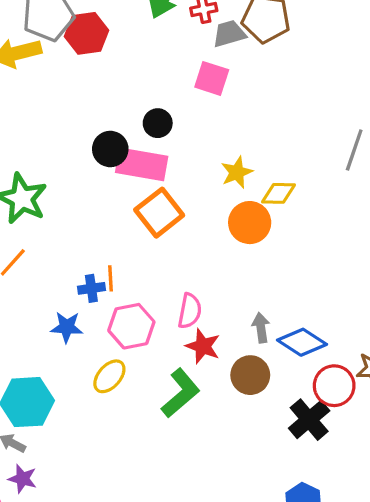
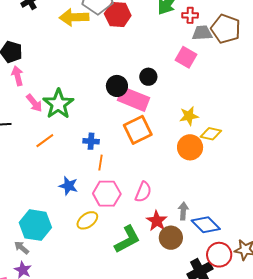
blue cross: (91, 288) -> (91, 141), moved
red star: (203, 346) -> (157, 221), moved

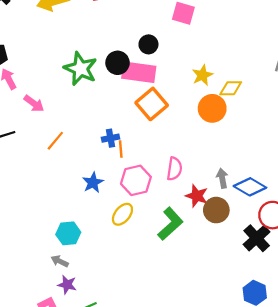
green star: (58, 104) -> (81, 69), moved
blue cross: (91, 141) -> (110, 138), moved
blue star: (68, 186) -> (93, 183), turned -30
cyan hexagon: (35, 225) -> (68, 233), size x0.7

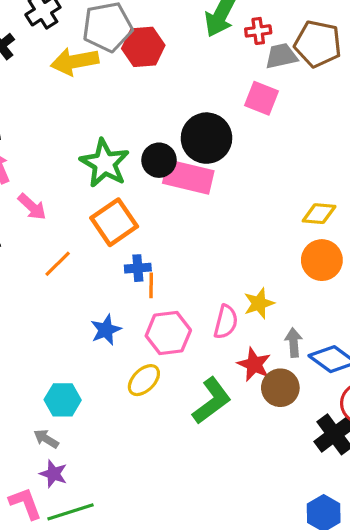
black circle: (148, 44) -> (206, 138), size x1.8
yellow star: (202, 75) -> (259, 303), moved
orange square: (152, 104) -> (114, 222), moved
orange circle: (212, 108) -> (322, 260), moved

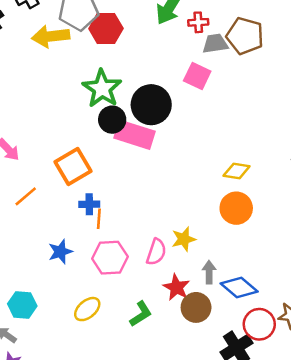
green star: (105, 163) -> (102, 88), moved
yellow ellipse: (144, 380) -> (87, 309), moved
green L-shape: (212, 401) -> (141, 314), size x0.7

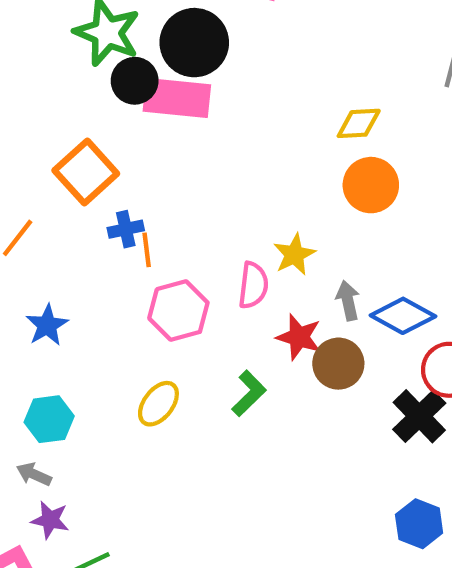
blue star: (60, 252) -> (47, 325), moved

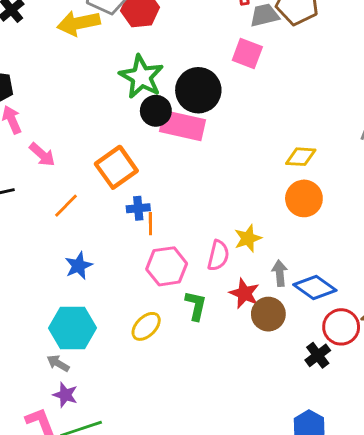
green L-shape: (249, 393) -> (196, 306), moved, turned -40
black cross: (419, 416) -> (318, 355), size x0.7
cyan hexagon: (49, 419) -> (73, 328), size x1.4

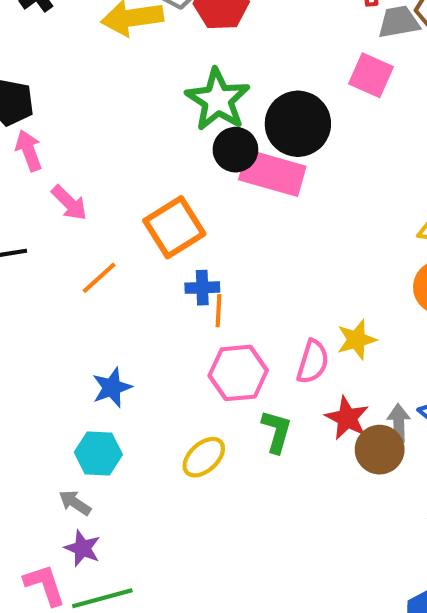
blue star: (79, 266) -> (112, 387), moved
gray arrow: (280, 273) -> (399, 423), moved
cyan hexagon: (73, 328) -> (98, 453), size x0.7

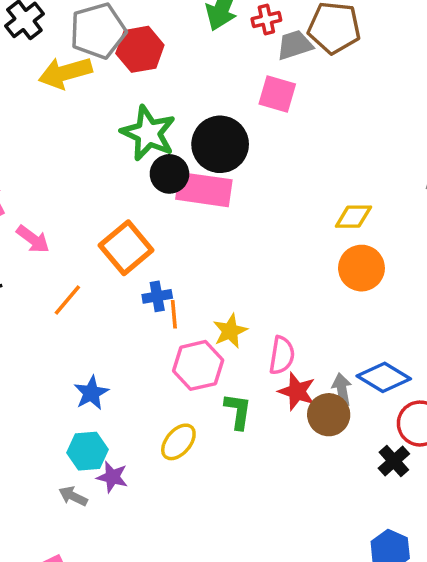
yellow star: (357, 340) -> (230, 331), moved
pink semicircle: (313, 362) -> (282, 355), moved
purple star: (82, 548) -> (112, 477), moved

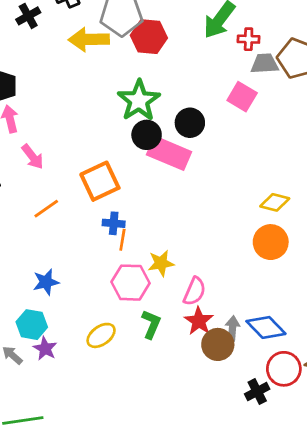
black circle: (220, 144) -> (190, 123), size x0.7

